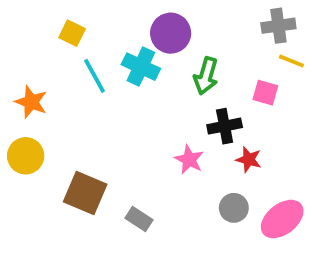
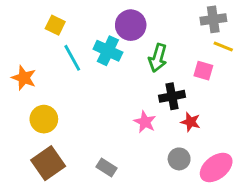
yellow circle: (26, 156) -> (44, 119), moved
brown square: (85, 193) -> (48, 163), moved, turned 32

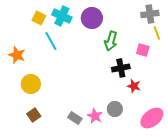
yellow line: (223, 46) -> (157, 33), turned 48
cyan cross: (108, 51) -> (62, 16), moved
pink star: (145, 122) -> (95, 116), moved
gray circle: (179, 159) -> (115, 109), moved
brown square: (48, 163) -> (34, 115), size x0.6

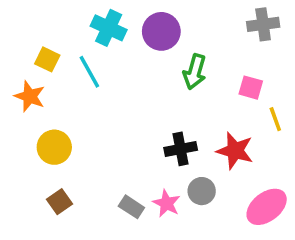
yellow square: (39, 18) -> (47, 59), moved
yellow line: (157, 33) -> (275, 119), moved
black cross: (121, 68) -> (181, 149), moved
red star: (134, 86) -> (235, 151), size x1.5

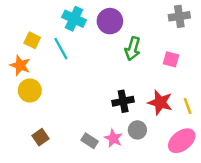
yellow line: (275, 119) -> (188, 106), moved
yellow circle: (54, 147) -> (30, 90), moved

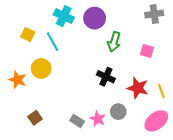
orange star: (20, 65) -> (17, 80), moved
yellow circle: (30, 90) -> (41, 68), moved
black cross: (123, 101) -> (106, 77), moved, turned 36

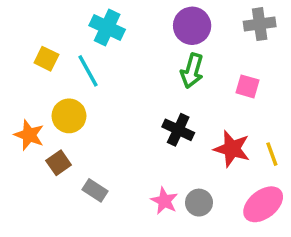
purple circle: (95, 18) -> (192, 26), moved
gray circle: (118, 112) -> (199, 203), moved
brown square: (35, 118) -> (59, 163), moved
gray rectangle: (77, 121) -> (95, 190), moved

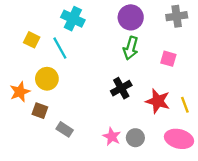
black cross: (178, 130) -> (121, 88), turned 36
orange star: (29, 135) -> (20, 92), turned 30
brown square: (59, 163) -> (40, 111), turned -35
pink ellipse: (263, 204) -> (179, 139), turned 52

